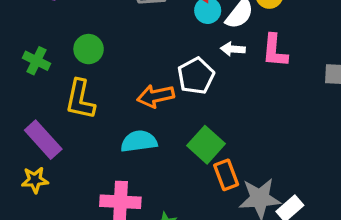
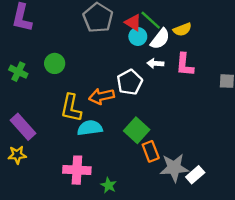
yellow L-shape: (80, 99) -> (71, 108), moved

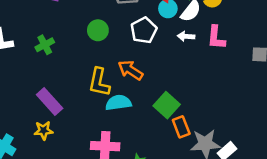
green circle: (55, 63) -> (98, 30), moved
green cross: (18, 72) -> (45, 45), turned 36
white pentagon: (130, 82) -> (144, 30), moved
orange arrow: (101, 96) -> (130, 70), turned 45

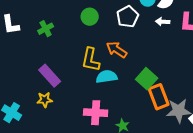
orange rectangle: (181, 127) -> (159, 97), size x1.4

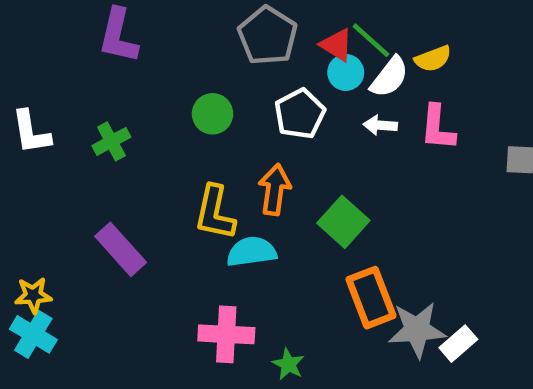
orange arrow: (117, 50) -> (275, 190), turned 65
green square: (147, 79) -> (343, 222), moved
yellow star: (45, 100) -> (33, 295), moved

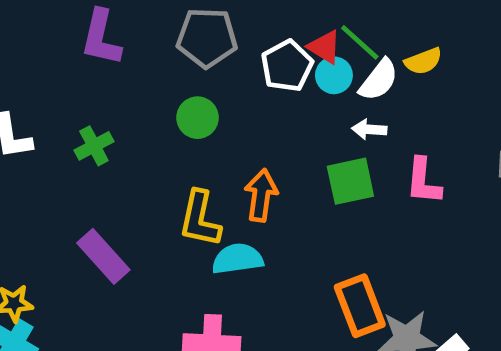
gray pentagon: (268, 36) -> (207, 38), moved, turned -30
white pentagon: (300, 114) -> (287, 66), moved
pink L-shape: (438, 128) -> (423, 181), moved
green square: (343, 222) -> (350, 181), moved, turned 36

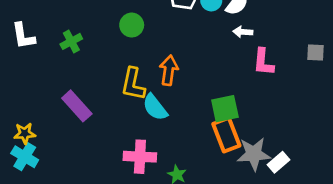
white arrow: (369, 129) -> (243, 32), moved
green square: (350, 181) -> (225, 109), moved
cyan semicircle: (237, 259) -> (155, 107), turned -120

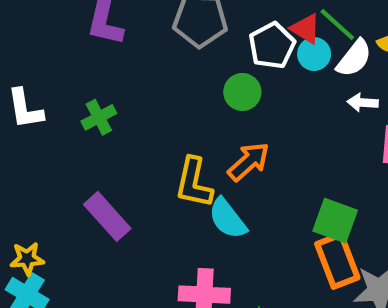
green circle: (132, 25) -> (242, 92), moved
orange arrow: (169, 70) -> (249, 162), turned 40
green square: (225, 109) -> (335, 221), turned 32

